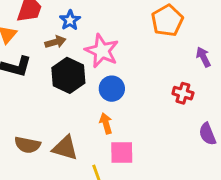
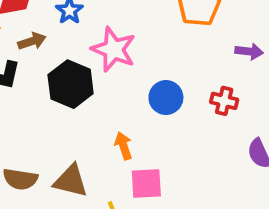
brown arrow: (55, 42) -> (32, 41), moved
purple arrow: (203, 57) -> (249, 51), turned 126
blue circle: (112, 89) -> (166, 98), moved

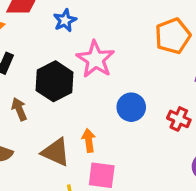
brown arrow: (32, 41) -> (19, 109), moved, turned -105
brown triangle: (71, 181) -> (56, 152), moved

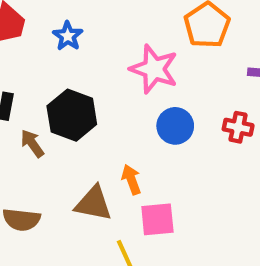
pink star: (95, 59) -> (154, 69), moved
brown arrow: (19, 109) -> (32, 143), moved

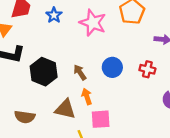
pink star: (154, 69) -> (93, 23), moved
black hexagon: (72, 115) -> (44, 72), moved
brown arrow: (32, 143) -> (80, 72), moved

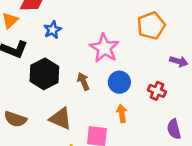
blue star: (54, 15) -> (53, 30), moved
pink star: (93, 23) -> (104, 48), moved
orange arrow: (87, 97) -> (122, 113), moved

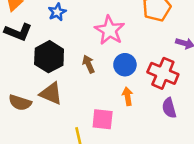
red cross: (157, 91) -> (163, 73), size x1.6
brown triangle: (61, 118) -> (51, 93), moved
purple semicircle: (174, 129) -> (169, 108), moved

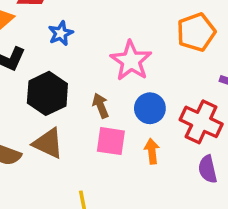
pink square: (103, 119) -> (111, 141), moved

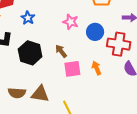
pink star: (131, 61) -> (71, 22), size x0.7
blue circle: (150, 108) -> (95, 32), moved
brown triangle: (48, 143) -> (40, 94), moved

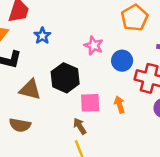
brown arrow: (61, 51) -> (80, 126), moved
black hexagon: (30, 53) -> (65, 78), moved
brown triangle: (40, 94) -> (30, 90), moved

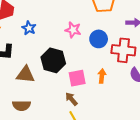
orange arrow: (119, 105) -> (102, 76), turned 32

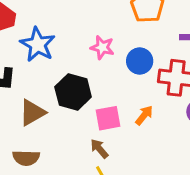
blue star: (29, 28) -> (38, 44), size x1.6
brown triangle: (25, 75) -> (32, 113), turned -36
orange arrow: (102, 76) -> (144, 115), turned 32

